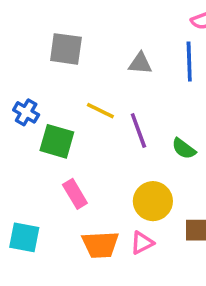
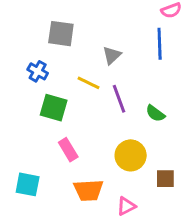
gray triangle: (140, 63) -> (112, 55), moved, turned -48
blue cross: (26, 112) -> (38, 71), moved
pink triangle: (142, 243) -> (126, 206), moved

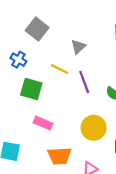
gray square: (61, 34) -> (37, 29), turned 30
pink rectangle: (68, 150) -> (43, 123), turned -36

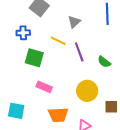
blue cross: (18, 60) -> (23, 33), turned -32

